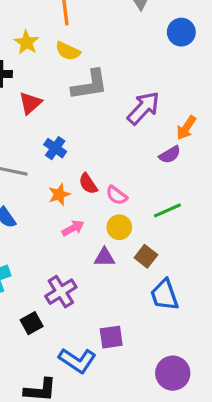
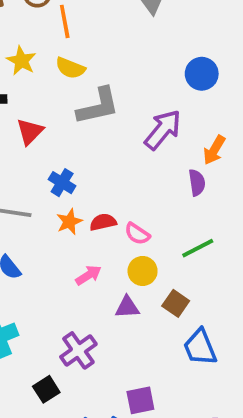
blue circle: (181, 32) -> (202, 74), moved
purple semicircle: (170, 155) -> (197, 183), turned -65
red semicircle: (88, 184) -> (103, 222), turned 115
orange star: (59, 194) -> (69, 222), moved

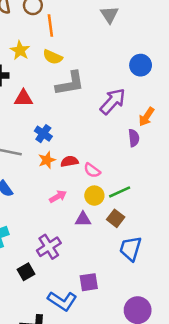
red triangle: (30, 132) -> (23, 98), turned 42
green line: (198, 248) -> (120, 192), moved
blue trapezoid: (200, 347) -> (130, 249), turned 36

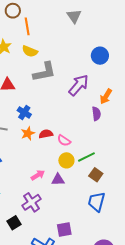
pink arrow: (58, 197) -> (38, 175), moved
brown square: (116, 218) -> (96, 175), moved

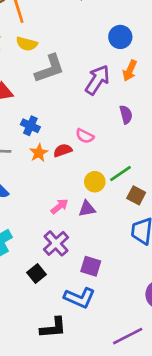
orange arrow: (106, 96) -> (130, 71), moved
pink semicircle: (64, 140) -> (85, 136), moved
purple square: (64, 230) -> (91, 266), moved, turned 35

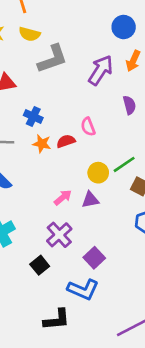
pink semicircle: (85, 136) -> (88, 127), turned 42
orange star: (39, 153) -> (42, 144), turned -30
purple square: (91, 266) -> (94, 258), turned 30

